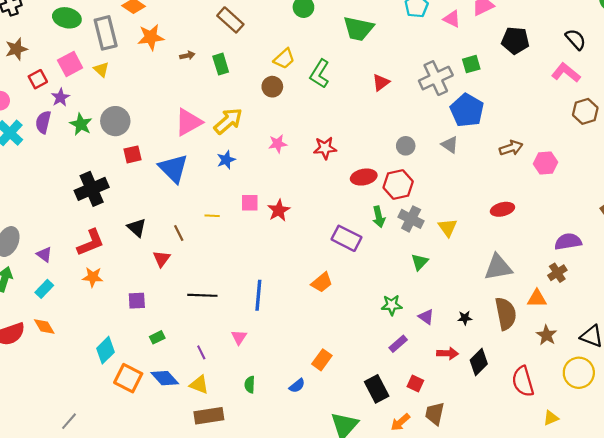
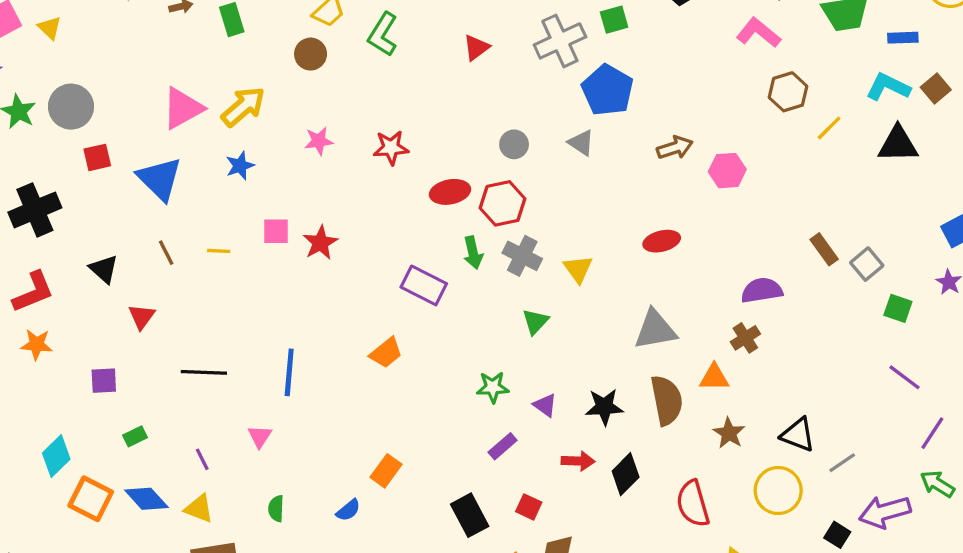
brown line: (179, 233) -> (166, 253), moved
black star: (465, 318) -> (604, 407), size x1.6

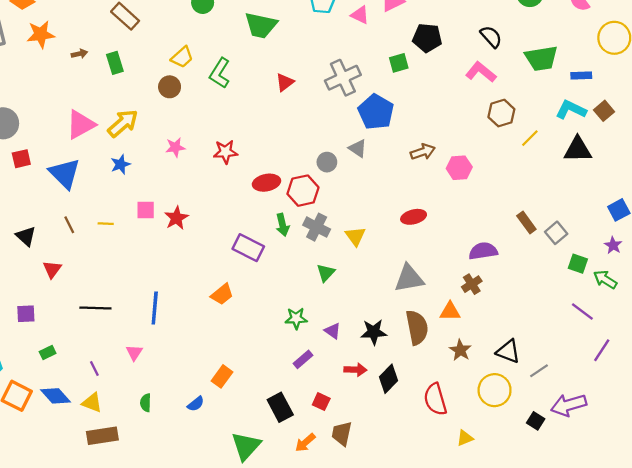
green square: (614, 20) -> (399, 63), moved
gray circle: (514, 144) -> (327, 162), moved
green arrow: (937, 484) -> (605, 280), moved

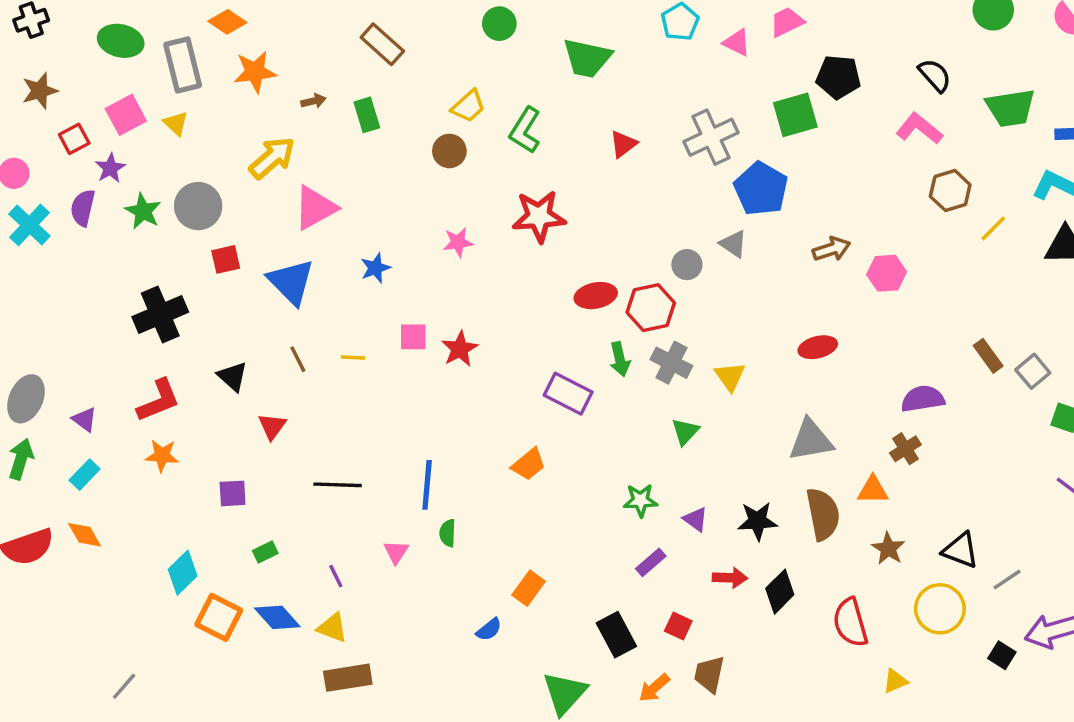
green square: (399, 63) -> (795, 115), size x1.5
yellow arrow: (123, 123) -> (272, 158), moved
red star: (225, 152) -> (539, 216), moved, size x1.4
green semicircle: (146, 403) -> (448, 533), moved

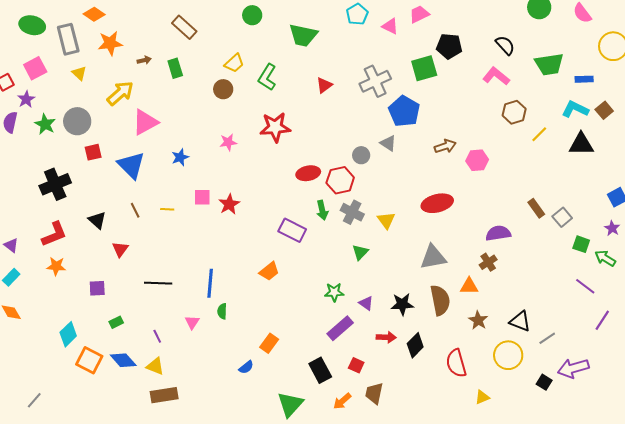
yellow triangle: (176, 123) -> (79, 73), moved
red ellipse: (818, 347) -> (437, 203), size x1.4
purple rectangle: (651, 562) -> (340, 328), size x1.5

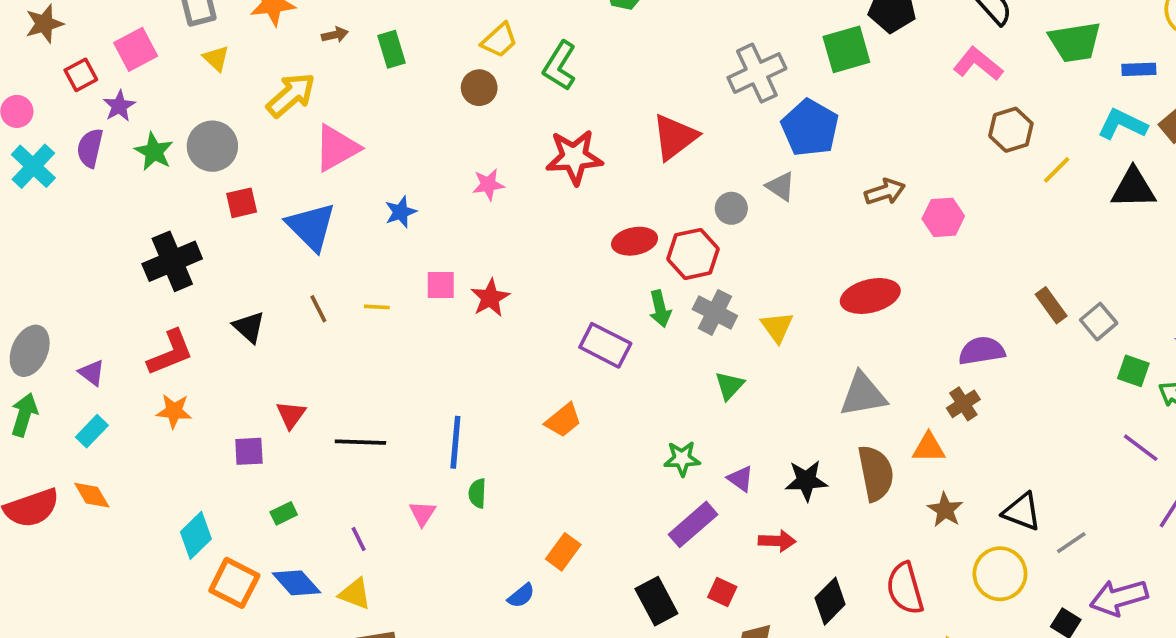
red triangle: (324, 85) -> (675, 137), moved, size x1.6
red triangle: (120, 249) -> (291, 415), moved
black diamond: (415, 345) -> (830, 601), moved

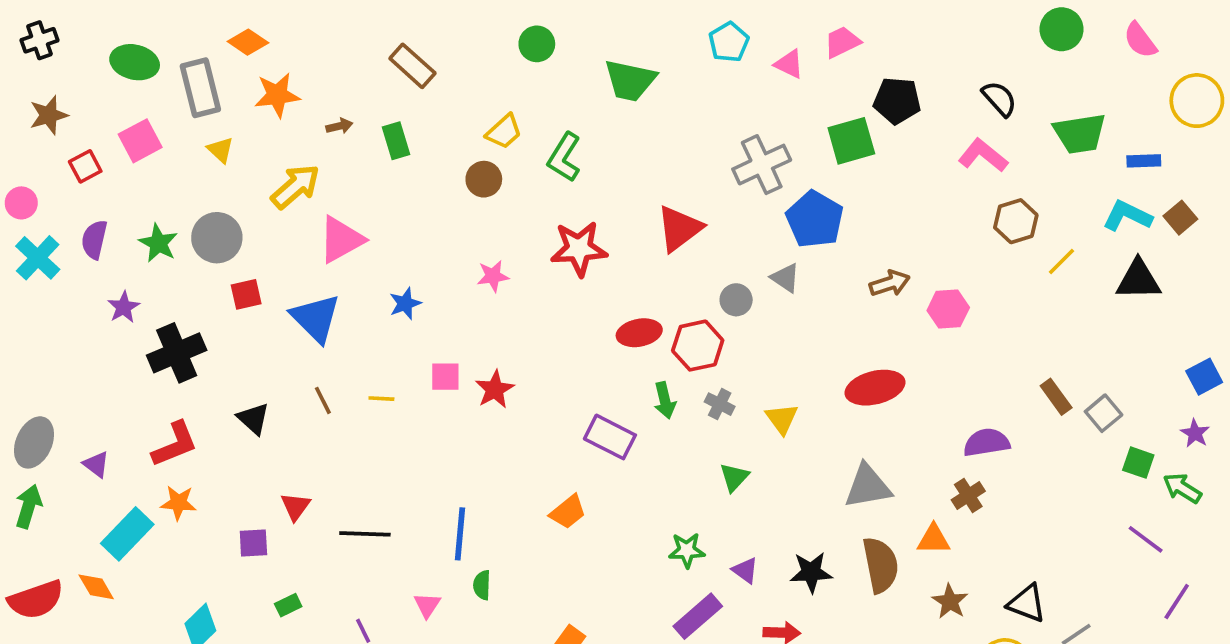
purple star: (119, 106) -> (124, 307), moved
gray cross: (715, 312) -> (720, 404), size x0.7
cyan rectangle: (92, 431) -> (127, 534), moved, size x1.6

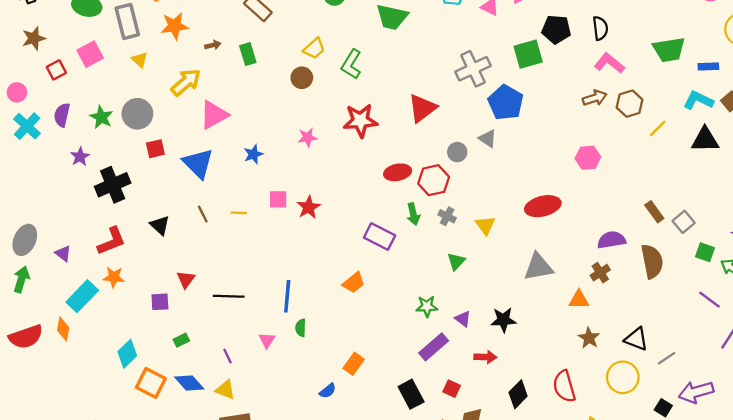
black semicircle: (999, 99) -> (600, 28), moved, turned 35
brown arrow: (890, 283) -> (595, 98), moved
brown semicircle: (881, 565) -> (652, 261), moved
orange diamond: (96, 587) -> (63, 329), turned 40

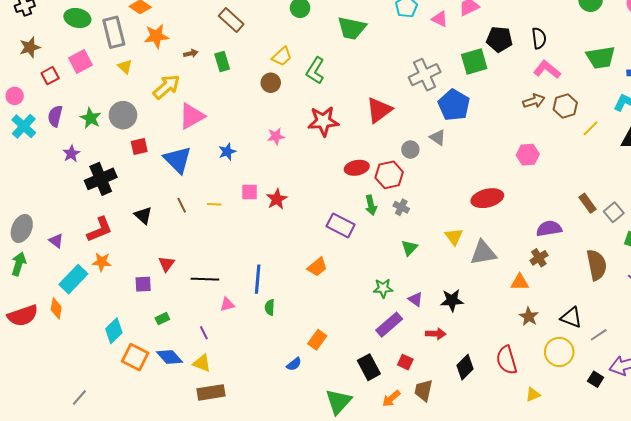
yellow triangle: (485, 225) -> (454, 237), moved
brown semicircle: (652, 261) -> (597, 265), moved
pink triangle: (267, 340) -> (227, 304), moved, turned 42

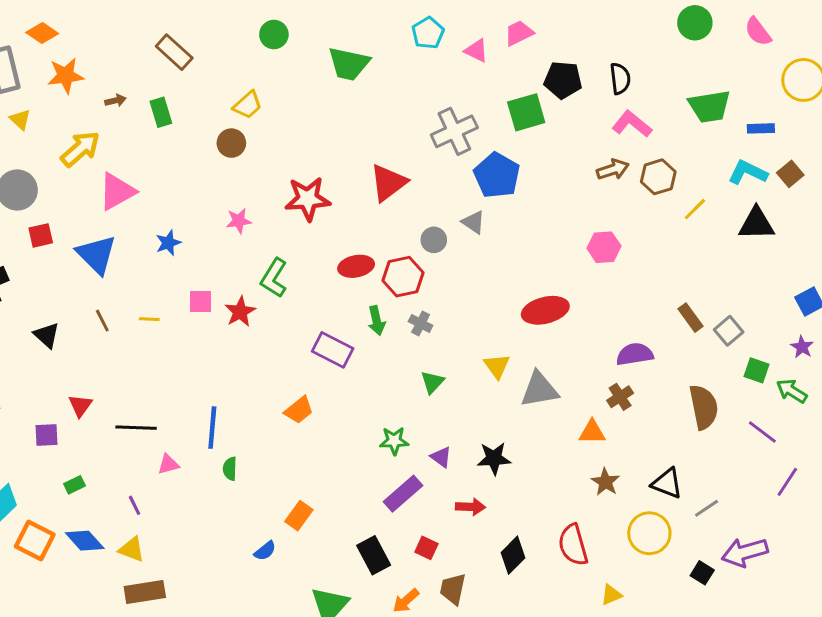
green L-shape: (315, 71) -> (274, 278), moved

